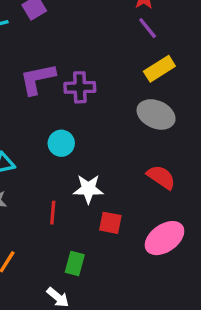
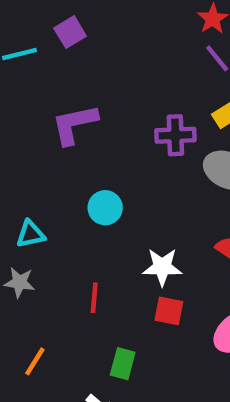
purple cross: (80, 87) -> (175, 135), moved
white star: (88, 189) -> (162, 267), moved

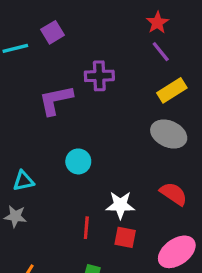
purple cross: (175, 135) -> (99, 76), moved
red line: (94, 298) -> (86, 228), moved

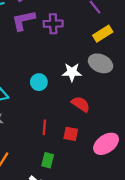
purple L-shape: (56, 100) -> (23, 20), moved
red semicircle: (174, 194) -> (81, 104), moved
white star: (120, 205) -> (72, 72), moved

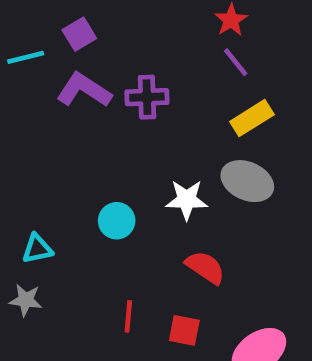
purple L-shape: (23, 20) -> (84, 90), turned 45

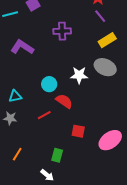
purple L-shape: (84, 90) -> (22, 47), moved
red semicircle: (205, 267) -> (64, 101), moved
red line: (128, 316) -> (44, 115), moved, turned 56

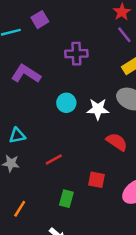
cyan circle: (49, 84) -> (66, 103), moved
red semicircle: (64, 101) -> (117, 142), moved
green rectangle: (57, 155) -> (66, 199), moved

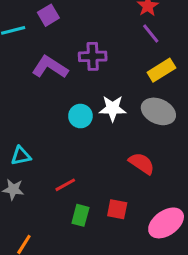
purple L-shape: (26, 74) -> (50, 67), moved
white star: (98, 109) -> (113, 108), moved
green rectangle: (66, 199) -> (80, 215), moved

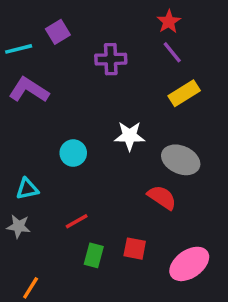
purple cross: (93, 56) -> (111, 59), moved
purple L-shape: (50, 67) -> (29, 90), moved
gray ellipse: (158, 111) -> (181, 160), moved
cyan circle: (80, 116) -> (73, 153), moved

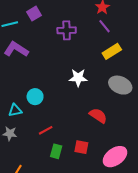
cyan circle: (73, 153) -> (35, 97), moved
gray ellipse: (181, 160) -> (120, 85), moved

